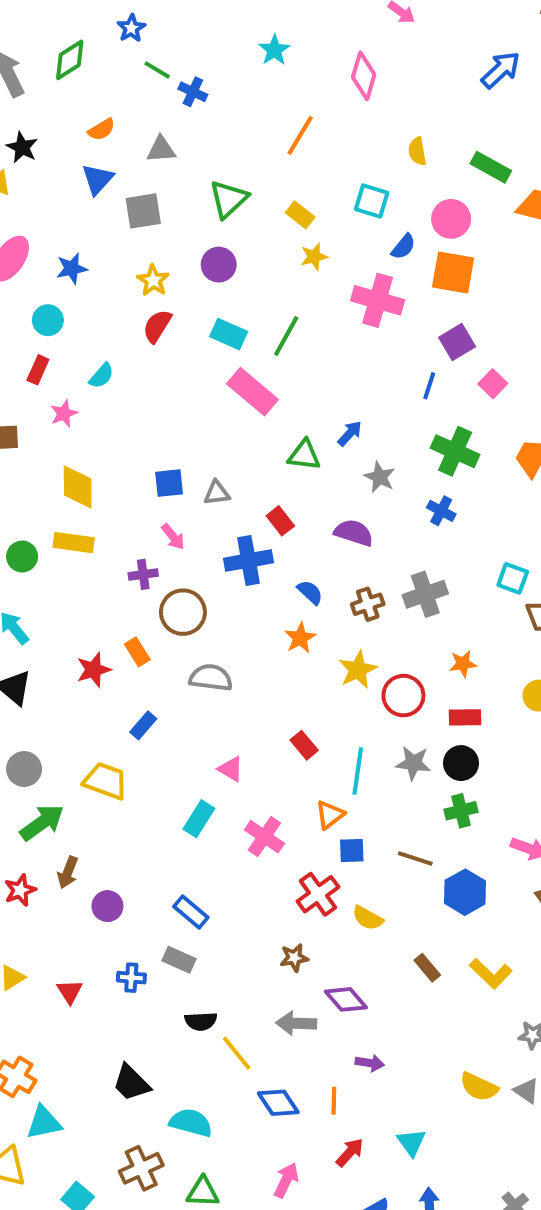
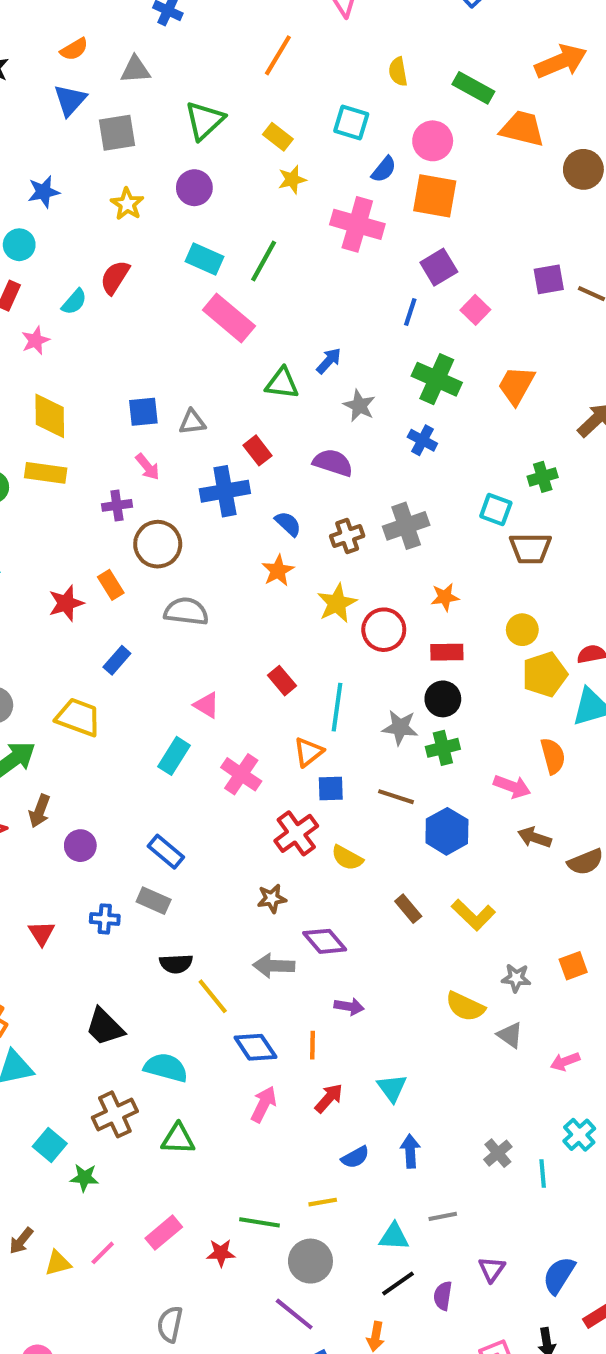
red semicircle: (157, 326) -> (115, 277), moved
gray star: (413, 763) -> (400, 727), moved
yellow semicircle: (479, 1087) -> (465, 1006), moved
pink arrow: (286, 1180) -> (264, 1104), moved

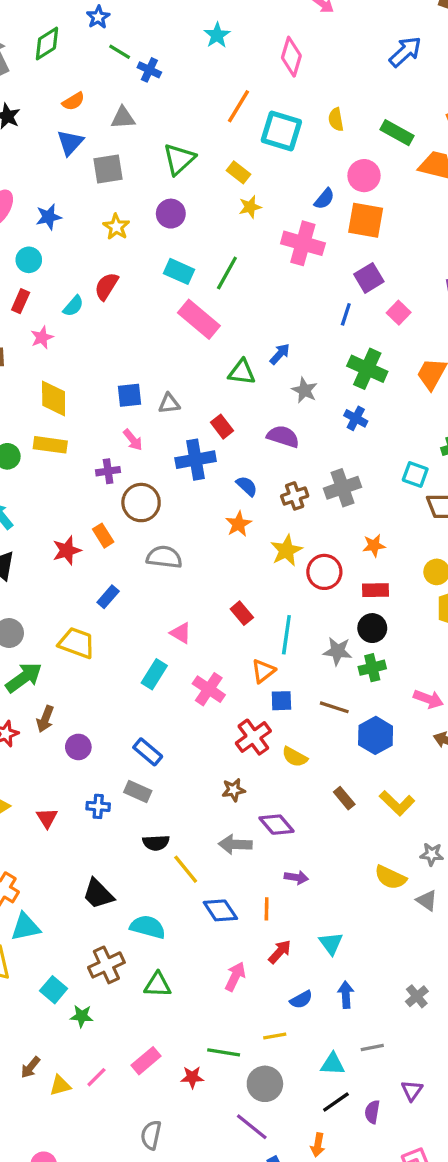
cyan square: (351, 123) -> (281, 131), moved, size x1.4
pink arrow: (264, 1104) -> (235, 976), moved

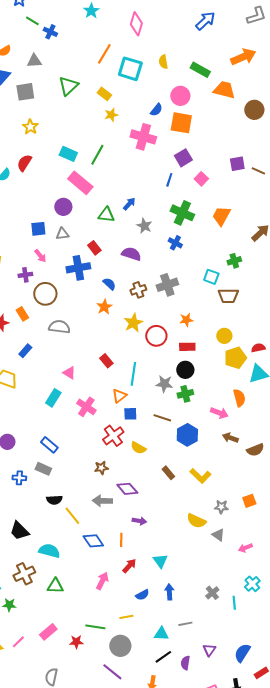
purple circle: (171, 214) -> (63, 207), moved

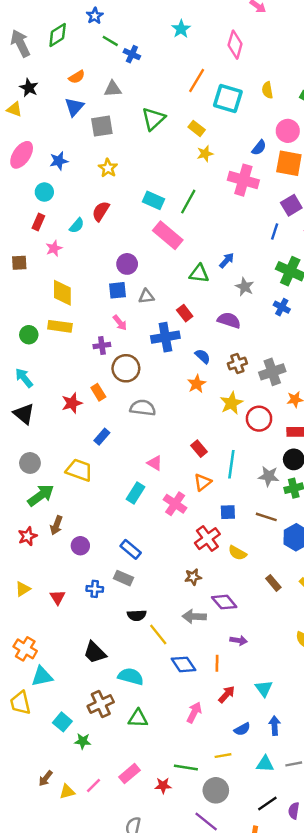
purple circle: (63, 207) -> (127, 264), moved
gray cross: (167, 285) -> (272, 372), moved
orange triangle: (119, 396) -> (203, 482), moved
cyan triangle: (161, 634) -> (265, 764), moved

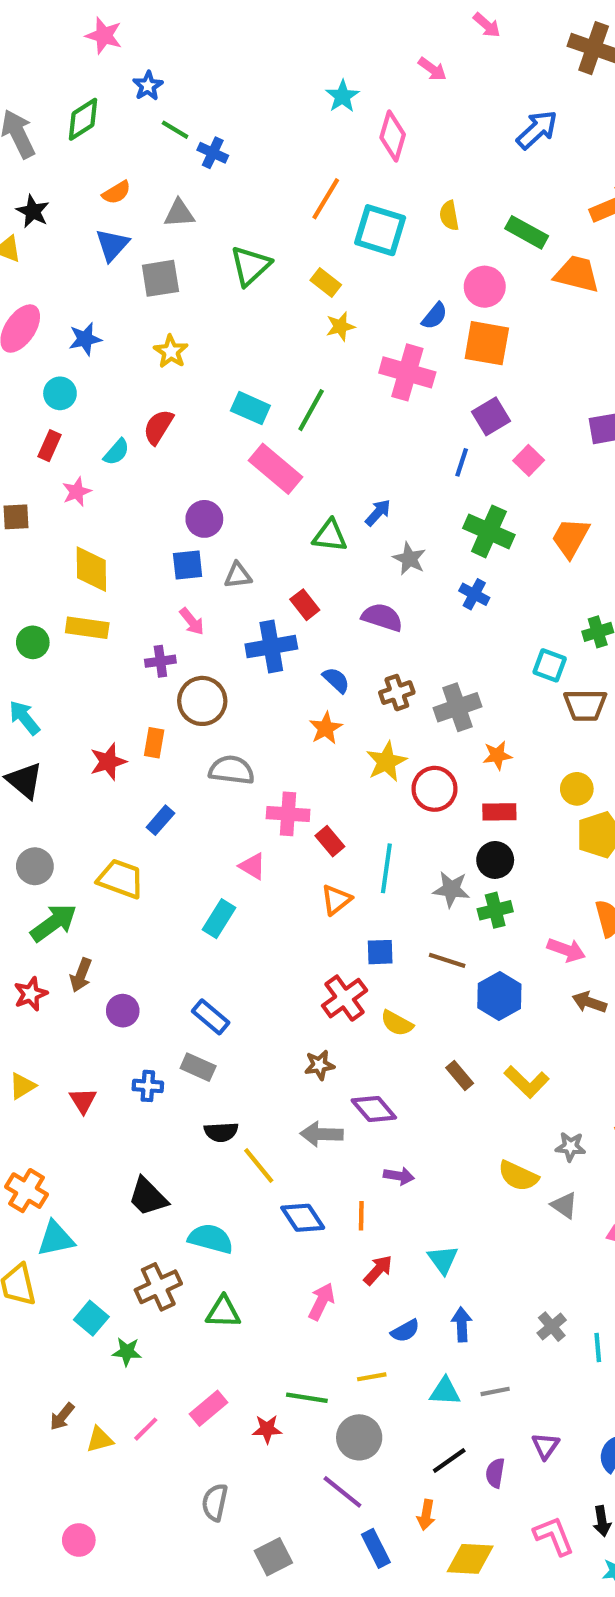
cyan star: (181, 29) -> (342, 96), moved
orange rectangle: (98, 392) -> (154, 743), turned 42
pink cross: (175, 504) -> (288, 814), moved, turned -30

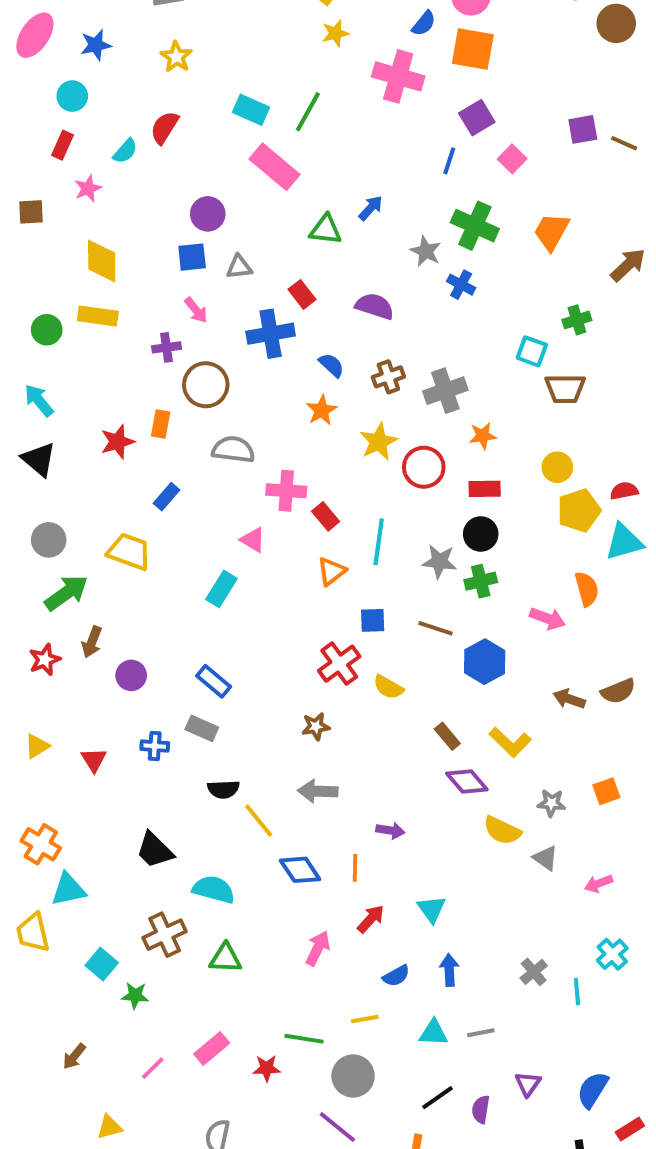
gray star: (409, 559) -> (426, 251), moved
brown arrow: (589, 1002) -> (569, 699), moved
purple diamond: (374, 1109) -> (467, 781), moved
yellow triangle: (100, 1440) -> (110, 1127), moved

